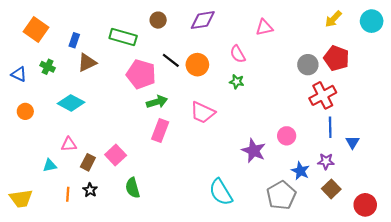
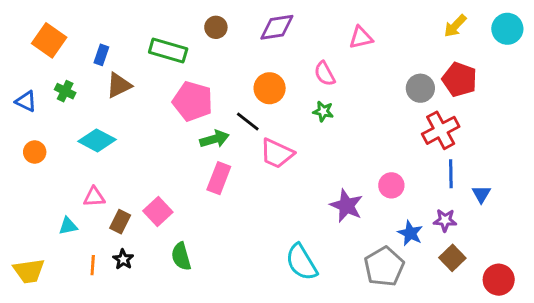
black line: (171, 60) -> (248, 122), moved

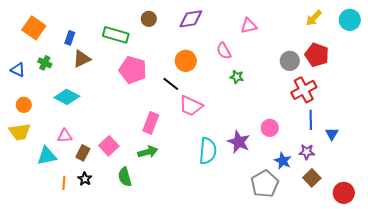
green star: (323, 111) -> (237, 77), moved
green arrow: (214, 139) -> (148, 152), moved
cyan triangle: (68, 226) -> (47, 156), size x1.5
cyan semicircle: (301, 262) -> (208, 151), moved, turned -144
yellow trapezoid: (29, 271) -> (20, 132), moved

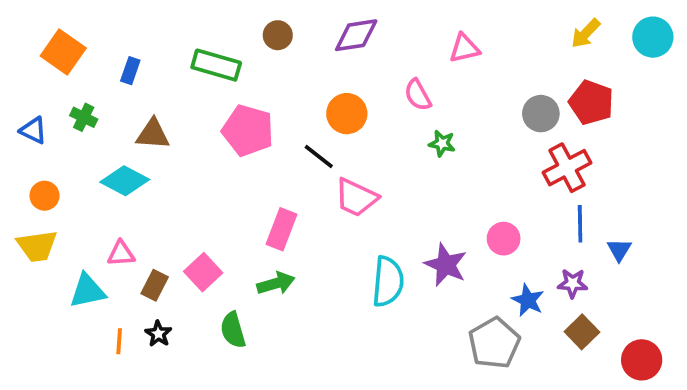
brown triangle: (82, 59) -> (153, 134), moved, turned 30

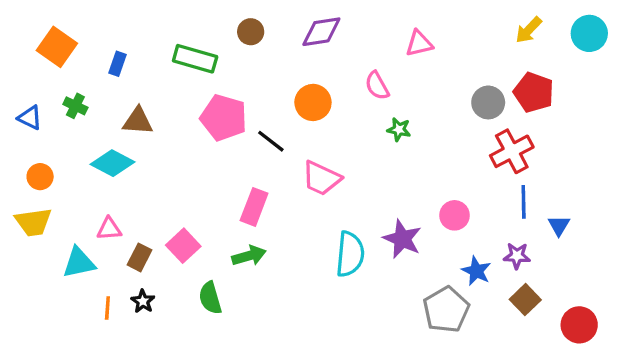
black line: (319, 156) -> (271, 141), moved

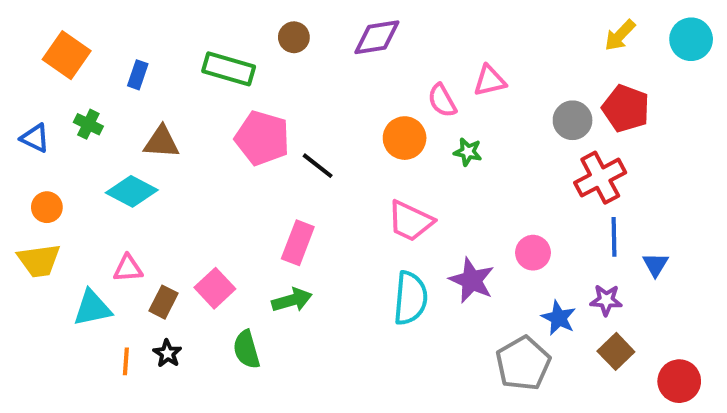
pink triangle: (419, 44) -> (490, 81), moved
orange circle: (313, 102) -> (405, 138), moved
pink trapezoid: (321, 178) -> (410, 221), moved

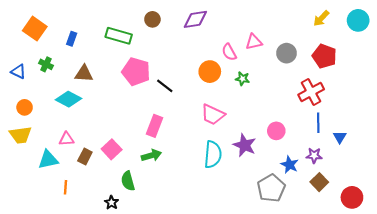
gray circle: (573, 120) -> (286, 53), moved
black star: (167, 353) -> (112, 203), moved

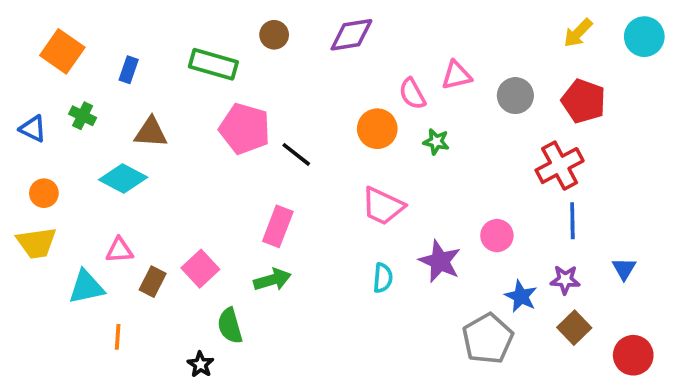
blue triangle: (340, 137) -> (624, 269), moved
cyan semicircle: (213, 154) -> (383, 278), size x0.6

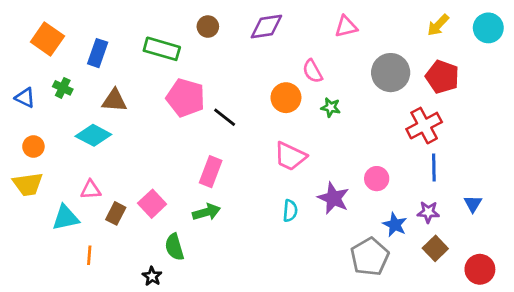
blue rectangle: (129, 70) -> (98, 53), size x1.4
pink triangle: (456, 75) -> (346, 27), moved
gray circle: (515, 96) -> (391, 73), size x1.4

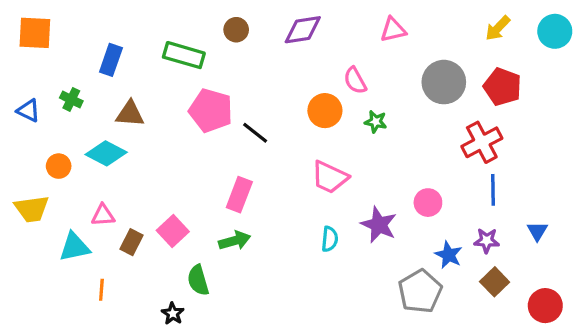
orange square: (47, 39) -> (35, 33), moved, turned -32
orange circle: (33, 147) -> (59, 166), moved

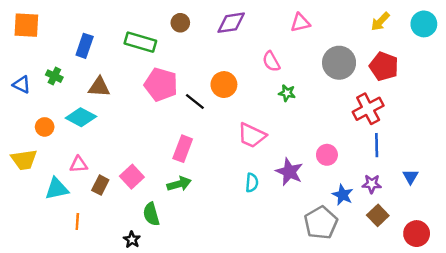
orange circle: (325, 111) -> (224, 85), moved

